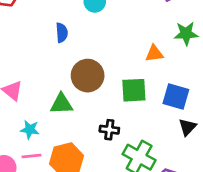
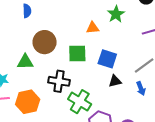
green star: (186, 34) -> (116, 14), turned -30
black triangle: (187, 127) -> (115, 81), turned 32
black cross: (109, 130) -> (59, 81), size x1.5

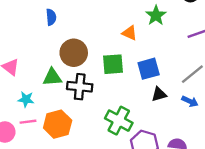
orange triangle: (93, 28) -> (130, 33), turned 32
blue square: (107, 59) -> (149, 69), turned -30
black cross: (59, 81) -> (80, 87), moved
blue arrow: (141, 88) -> (190, 101), turned -40

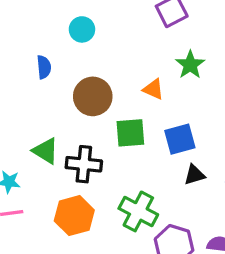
brown circle: (74, 53) -> (93, 96), moved
green triangle: (52, 77) -> (46, 151), turned 36
orange hexagon: (58, 124) -> (74, 216), moved

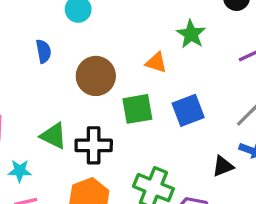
black triangle: (194, 175) -> (223, 166), moved

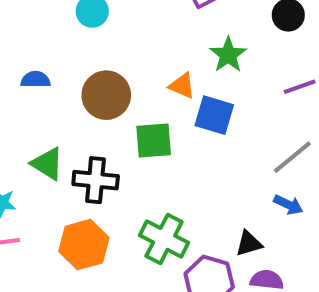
blue semicircle: (44, 51) -> (35, 80), moved, turned -85
blue square: (188, 110) -> (214, 115), moved, turned 32
black triangle: (223, 166) -> (249, 244), moved

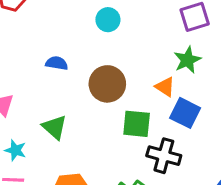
green star: (228, 55) -> (187, 60), moved
black cross: (96, 180) -> (164, 156), moved

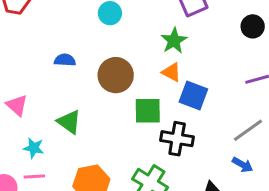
green star: (187, 60) -> (174, 41), moved

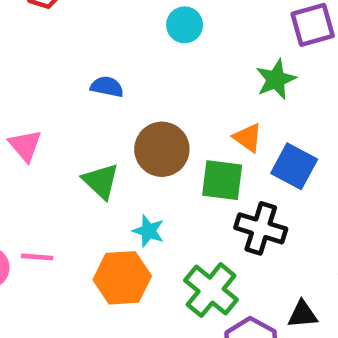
orange triangle: (171, 72) -> (248, 138), moved
brown circle: (116, 75) -> (162, 149), moved
cyan star: (34, 148) -> (149, 231), moved

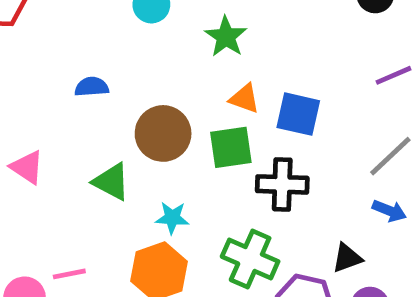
green star: (276, 79) -> (226, 37), moved

